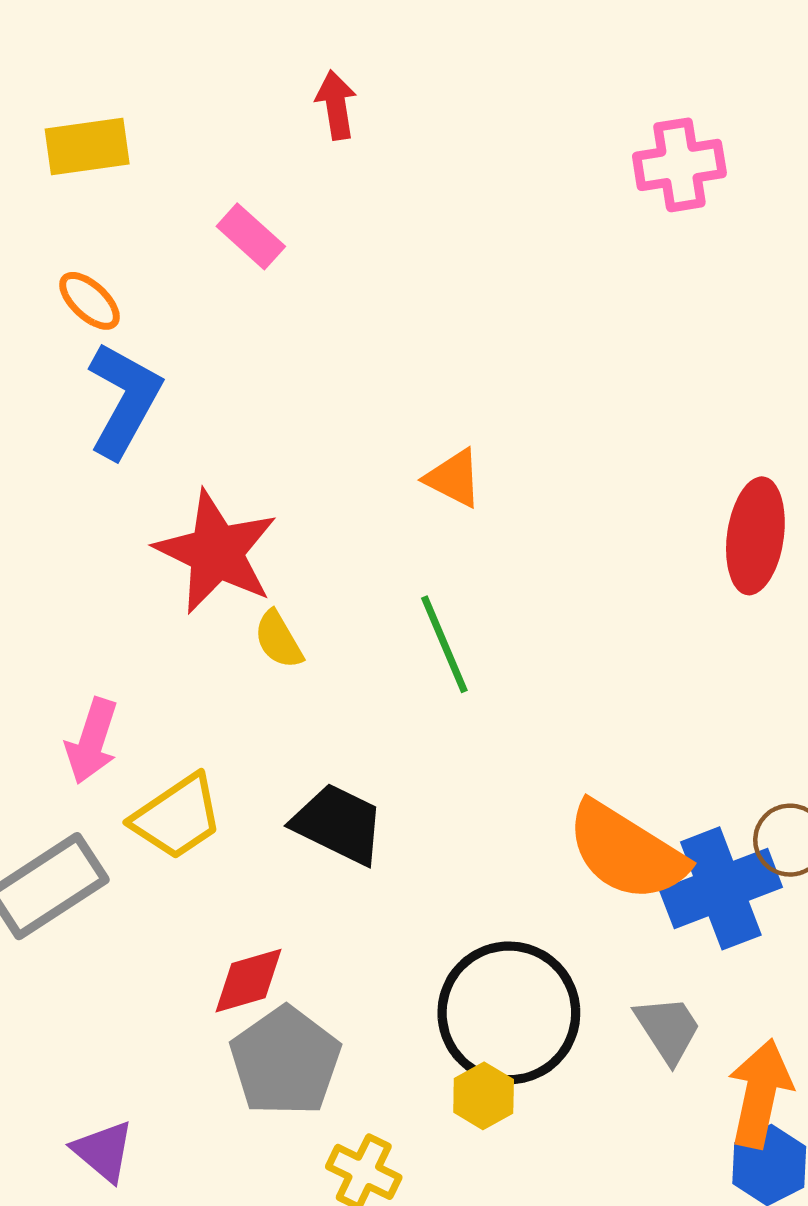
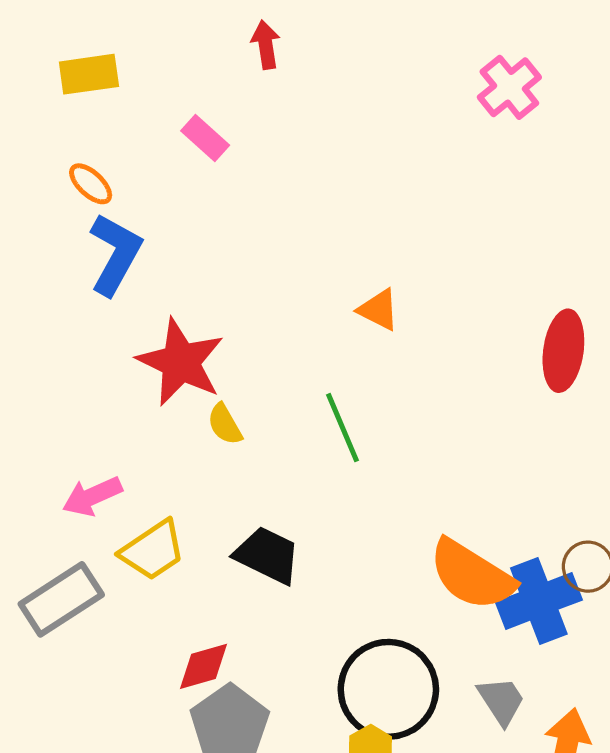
pink cross: (679, 165) -> (509, 87), turned -30
orange triangle: (454, 478) -> (379, 310), moved
pink arrow: (92, 741) -> (92, 496), turned 48

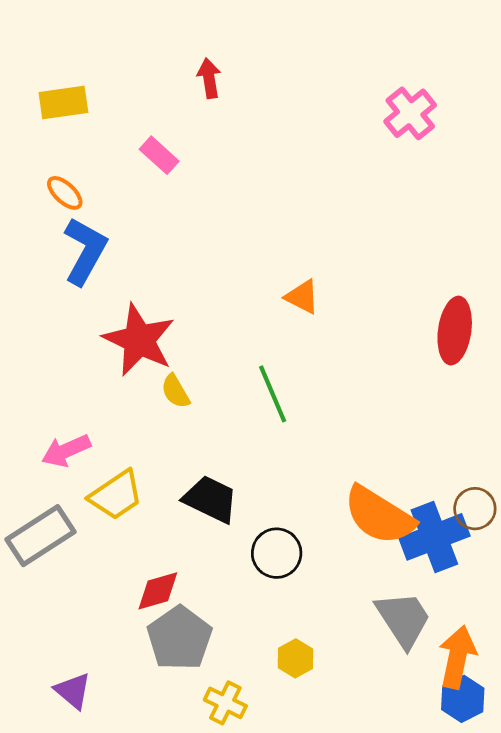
black circle: (388, 689) -> (277, 553), moved, size x0.6
gray trapezoid: (501, 701) -> (403, 619), size x1.4

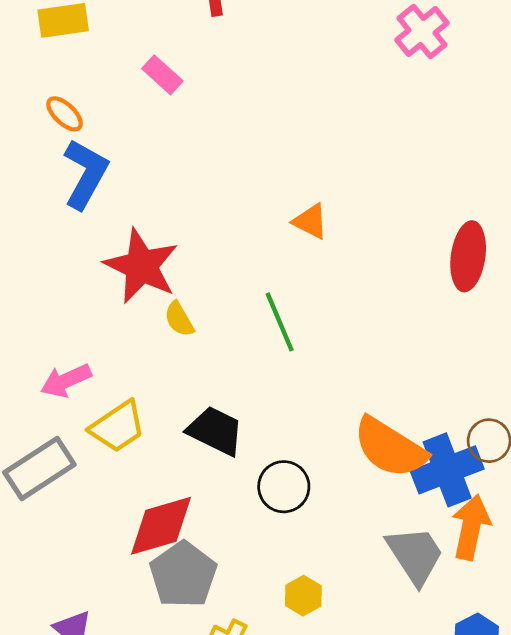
red diamond: (158, 591) -> (161, 526), size x1.5
orange arrow: (457, 657) -> (471, 527), moved

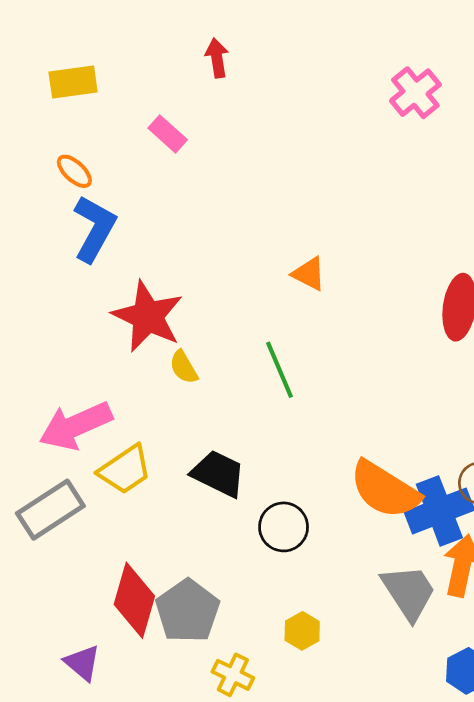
pink arrow: (66, 381) -> (76, 426), size x1.5
red diamond: (161, 526) -> (134, 600), moved, turned -58

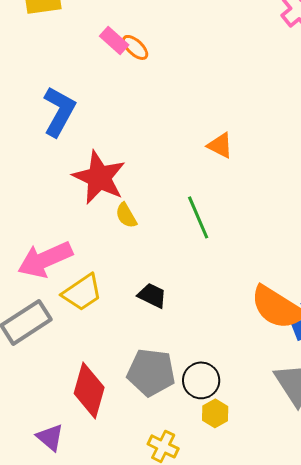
orange ellipse: (74, 171) -> (135, 47), moved
black trapezoid: (218, 474) -> (152, 295), size x0.7
black circle: (284, 527) -> (201, 380), moved
gray pentagon: (188, 611) -> (151, 372), moved, turned -30

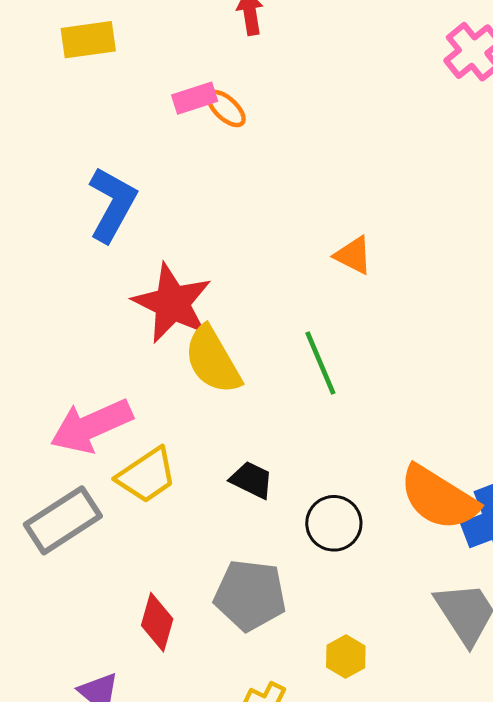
pink rectangle: (114, 40) -> (195, 98), turned -60
yellow semicircle: (126, 215) -> (213, 360), size x1.8
black circle: (201, 380) -> (334, 523), moved
red diamond: (89, 390) -> (157, 622), size x0.7

